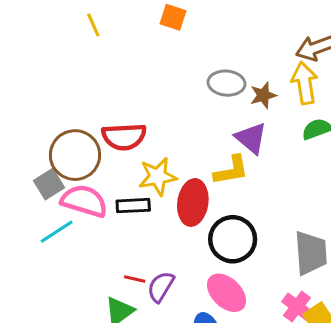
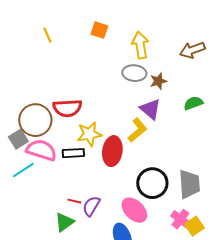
yellow arrow: (305, 83) -> (140, 45), moved
yellow L-shape: (231, 170) -> (137, 130), turned -30
black circle: (233, 239) -> (152, 183), moved

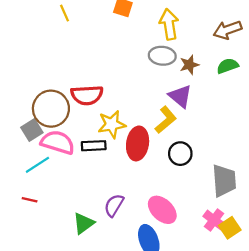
green semicircle: (193, 103) -> (227, 66), moved
black circle: (152, 183) -> (180, 154), moved, size x0.7
red line: (74, 201) -> (30, 200), moved

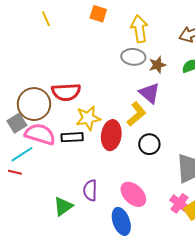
red line: (30, 200) -> (15, 172), moved
purple semicircle: (114, 205) -> (90, 190), turned -30

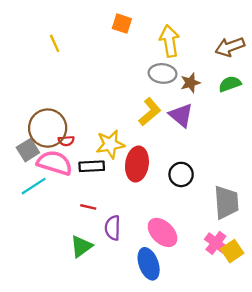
yellow line: (46, 19) -> (55, 43), moved
red semicircle: (66, 92) -> (66, 141), moved, size x0.5
yellow L-shape: (136, 114) -> (150, 112), moved
red line: (15, 172) -> (88, 207), moved

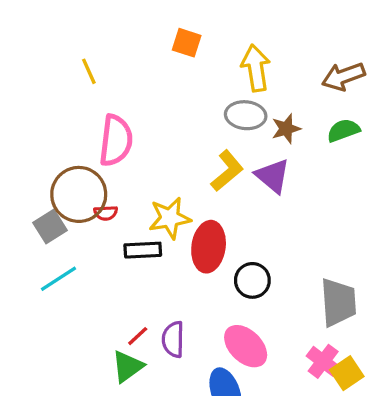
pink semicircle: (55, 163) -> (116, 140), moved, turned 80
black circle: (181, 174) -> (252, 280), moved
red line: (88, 207) -> (138, 336), moved, turned -56

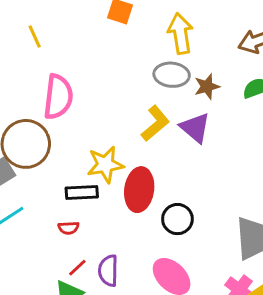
red semicircle: (106, 213) -> (68, 228), moved

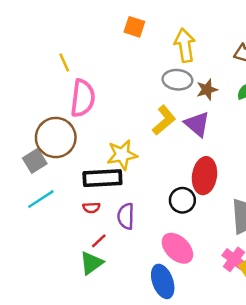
yellow line: (35, 36) -> (64, 63), moved
red ellipse: (139, 190) -> (205, 176), moved
black rectangle: (82, 193) -> (102, 178), size x1.4
purple semicircle: (108, 271) -> (126, 216), moved

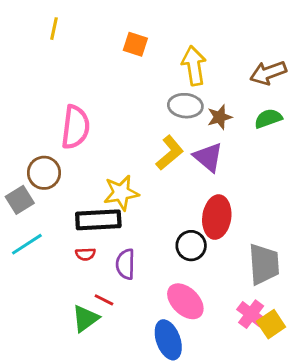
yellow line: (64, 63) -> (54, 29), moved, turned 36
brown circle: (56, 138) -> (44, 173), size x0.7
red line: (99, 241) -> (104, 300), moved, turned 70

